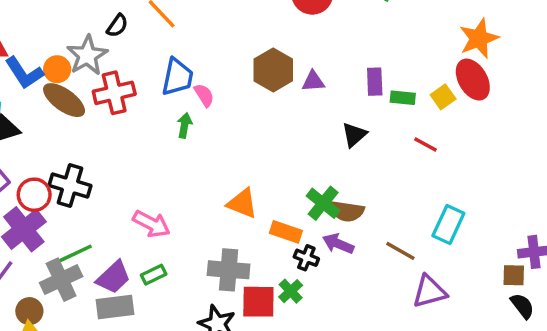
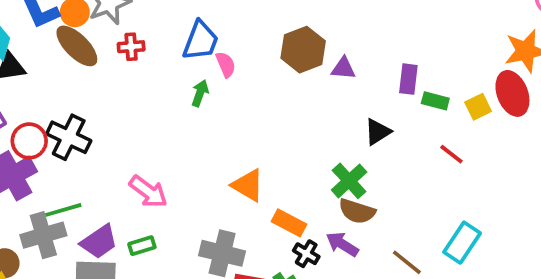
red cross: (114, 93) -> (131, 47), size x0.6
green cross: (323, 203) -> (349, 181), moved

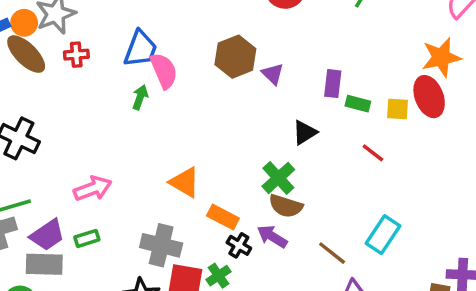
pink semicircle: (226, 64) -> (164, 71), size x1.5
purple triangle: (343, 68) -> (273, 74), turned 40
yellow square: (478, 107) -> (397, 109), turned 30
pink arrow: (148, 192) -> (93, 189), turned -57

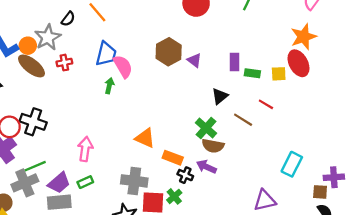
pink arrow: (93, 189) -> (85, 149), turned -55
cyan rectangle: (383, 235) -> (292, 164), moved
brown line: (332, 253) -> (243, 120), moved

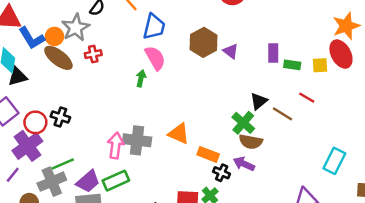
blue trapezoid: (106, 54) -> (154, 27), moved
black triangle: (220, 96) -> (259, 101), moved
black cross: (33, 122) -> (60, 117), size x0.7
gray cross: (134, 181) -> (137, 140), moved
green rectangle: (85, 182) -> (116, 181), size x1.5

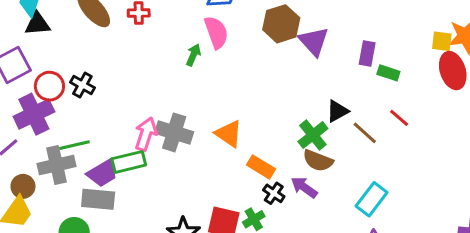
purple triangle: (231, 51) -> (314, 41), size x1.5
yellow square: (320, 65) -> (442, 41), moved
cyan rectangle: (334, 161) -> (372, 199), moved
green rectangle: (116, 181) -> (129, 162), moved

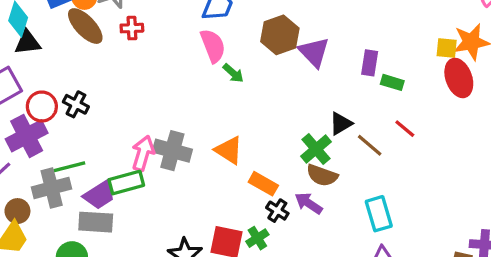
green arrow: (193, 55) -> (233, 73), moved, turned 110
cyan rectangle: (372, 199) -> (379, 214), turned -52

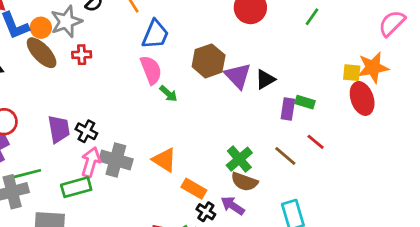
purple rectangle: (370, 63) -> (288, 109), moved
black cross: (76, 104) -> (86, 131), moved
black triangle: (341, 124) -> (265, 79), moved
purple trapezoid: (99, 195) -> (59, 129), moved, turned -68

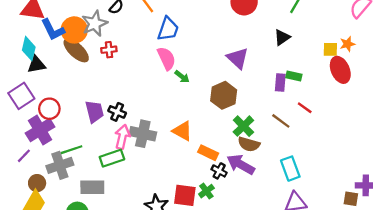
orange circle: (41, 28) -> (74, 30), size x1.5
brown hexagon: (209, 61) -> (224, 95), moved
orange star: (373, 67) -> (347, 44), size x0.6
black triangle: (265, 79) -> (282, 37), moved
purple arrow: (233, 206) -> (241, 164), size x1.4

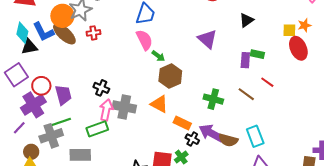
blue L-shape: (53, 30) -> (43, 32), moved
brown hexagon: (224, 95) -> (170, 76), moved
purple trapezoid: (95, 112) -> (63, 95), moved
green cross: (243, 126) -> (213, 99), turned -30
brown semicircle: (249, 144) -> (228, 140), moved

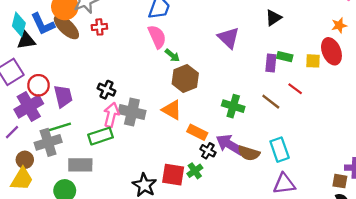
yellow square: (289, 30) -> (313, 61), moved

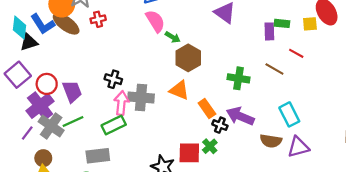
orange rectangle: (197, 132) -> (207, 109), turned 36
gray cross: (48, 142) -> (51, 126), moved, turned -30
brown semicircle: (249, 153) -> (271, 141), moved

